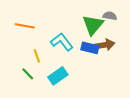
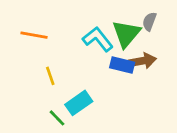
gray semicircle: (110, 16) -> (149, 22), turned -80
cyan L-shape: (62, 42) -> (98, 39), moved
green line: (28, 74) -> (57, 118), moved

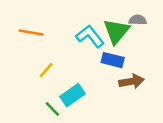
gray semicircle: (149, 22) -> (138, 20), turned 72
brown arrow: (143, 61) -> (131, 81), moved
yellow line: (50, 76) -> (46, 70), turned 60

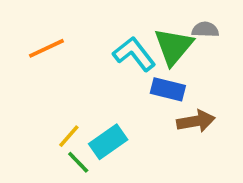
orange line: (31, 33) -> (46, 48), turned -35
yellow line: (46, 70) -> (69, 136), moved

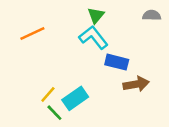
gray semicircle: (205, 30) -> (152, 15), moved
green triangle: (173, 46) -> (96, 15), moved, size x0.6

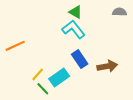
green triangle: (96, 15) -> (76, 12), turned -40
orange line: (32, 34) -> (15, 46), moved
blue rectangle: (117, 62) -> (80, 59), moved, turned 42

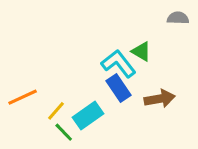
green triangle: (76, 12) -> (141, 51), moved
cyan L-shape: (73, 29) -> (119, 64), moved
orange line: (15, 46) -> (23, 97), moved

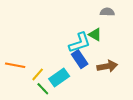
gray semicircle: (178, 18) -> (107, 12), moved
cyan L-shape: (119, 64) -> (80, 43), turned 110
orange line: (23, 97) -> (15, 65), turned 36

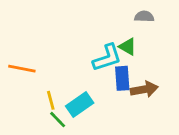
blue rectangle: (80, 59) -> (122, 78), moved, turned 30
orange line: (15, 65) -> (22, 69), moved
yellow line: (38, 74) -> (51, 100), turned -56

